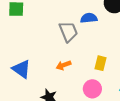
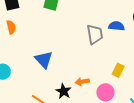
orange arrow: (63, 65) -> (82, 82), moved

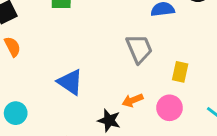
gray trapezoid: (95, 34) -> (139, 49), moved

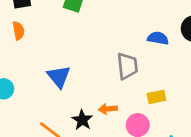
yellow rectangle: (180, 72) -> (156, 97), turned 48

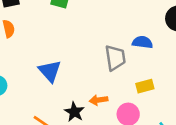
blue semicircle: (158, 38) -> (142, 42), moved

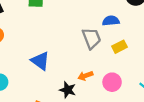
yellow rectangle: (145, 86) -> (120, 47), moved

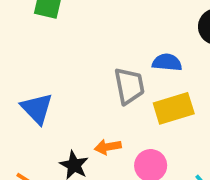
yellow rectangle: (120, 47) -> (174, 108), size x1.5

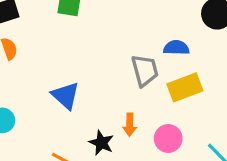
orange arrow: (108, 147) -> (130, 125), turned -75

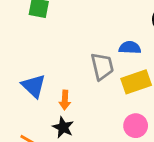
orange arrow: (130, 125) -> (65, 100), moved
pink circle: (168, 138) -> (136, 126), moved

